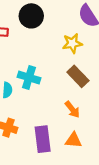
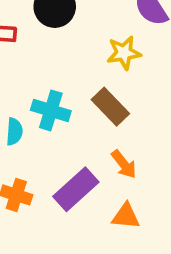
brown rectangle: (78, 76) -> (110, 107), moved
purple rectangle: (43, 139) -> (76, 189), moved, turned 55

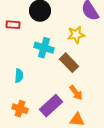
cyan cross: (51, 110) -> (44, 48), moved

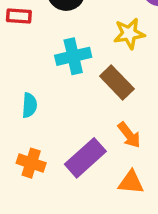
cyan cross: (44, 48) -> (73, 56), turned -30

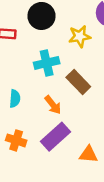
yellow star: (129, 34) -> (80, 36), moved
orange arrow: (129, 135) -> (53, 105), moved

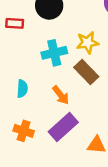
yellow star: (80, 36) -> (88, 43), moved

